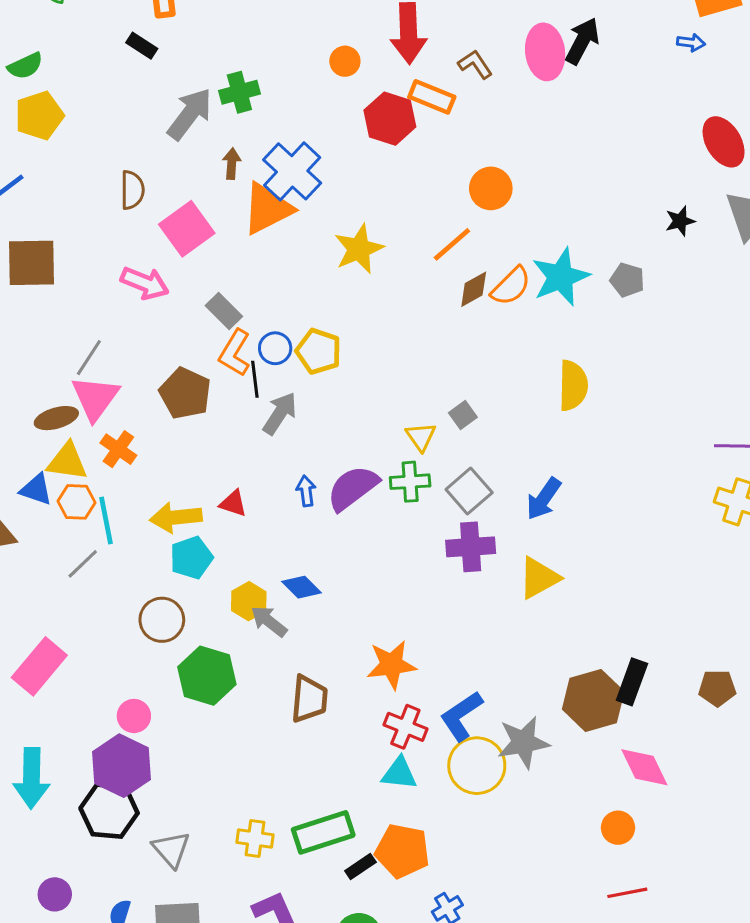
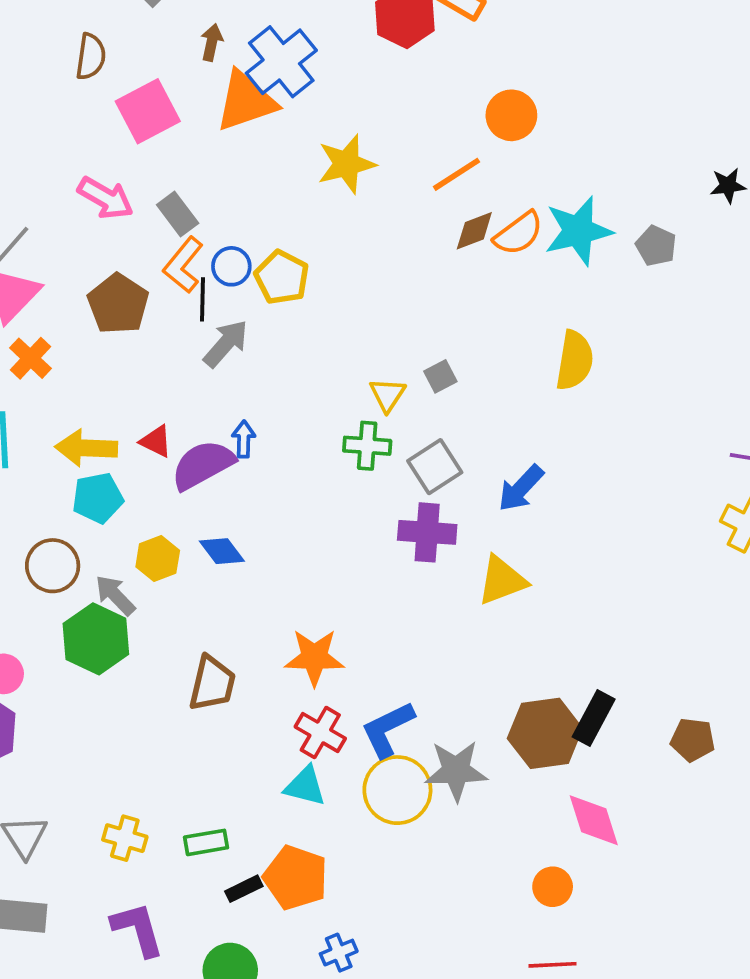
pink arrow: (145, 283) -> (106, 198), moved
purple semicircle: (353, 488) -> (203, 465), moved
gray arrow: (269, 621) -> (115, 595), moved
green rectangle: (323, 832) -> (206, 842), size x0.6

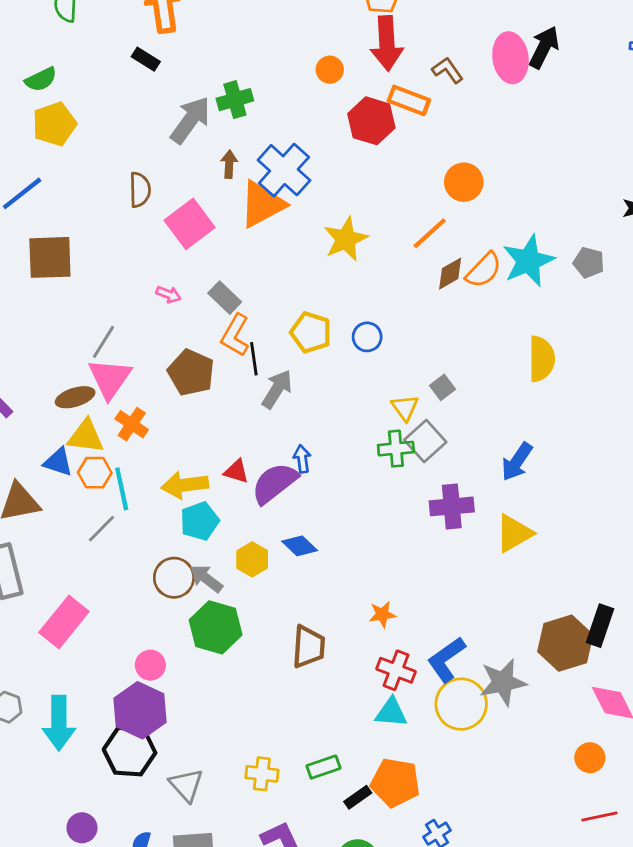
pink arrow: (106, 198) -> (169, 294), size x0.6
blue circle: (231, 266) -> (367, 337), moved
gray square: (435, 467) -> (425, 441), moved
gray arrow: (115, 595) -> (206, 578), moved
orange star: (314, 657) -> (382, 614), size x0.6

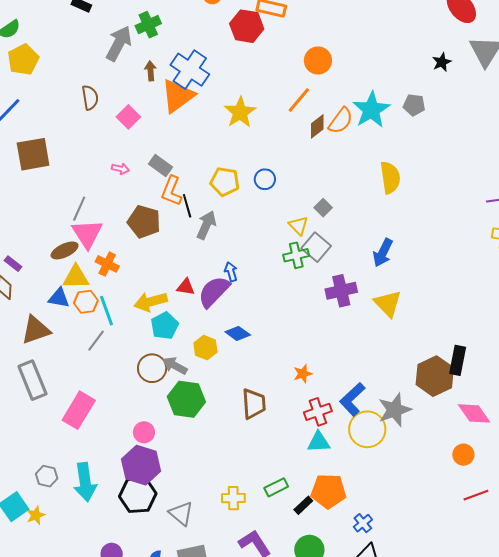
pink square: (190, 224) -> (128, 117), size x0.7
yellow triangle: (514, 533) -> (388, 304), turned -36
red cross: (396, 670) -> (318, 412), turned -32

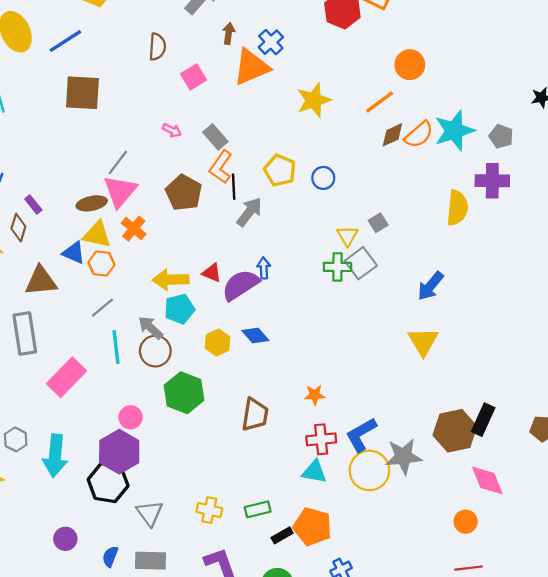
blue cross: (190, 70) -> (271, 42), size x0.6
purple cross: (341, 291) -> (492, 181), moved
cyan line: (106, 311) -> (116, 347), moved
gray arrow: (175, 366) -> (150, 328), moved

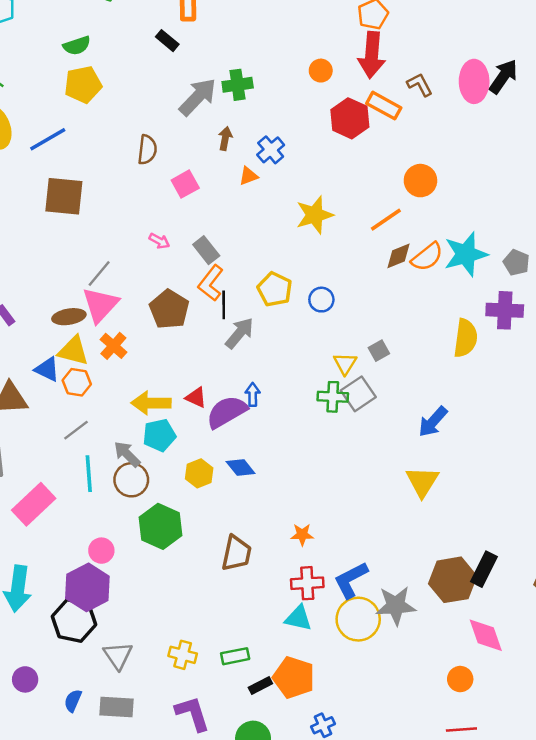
orange triangle: (251, 67) -> (248, 176), size x0.5

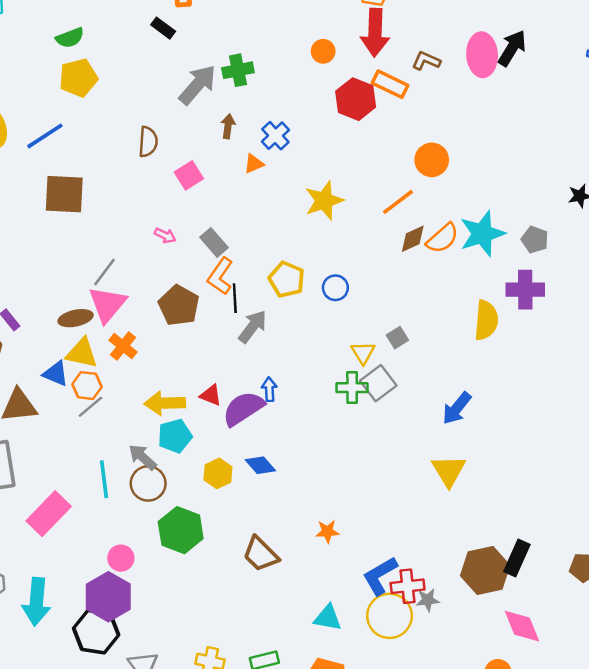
brown L-shape: (420, 85) -> (426, 61), turned -36
gray line: (76, 430) -> (90, 407), moved
brown trapezoid: (236, 553) -> (261, 554), turned 126
red cross: (307, 583) -> (408, 586), moved
gray star: (396, 606) -> (428, 600), size x0.6

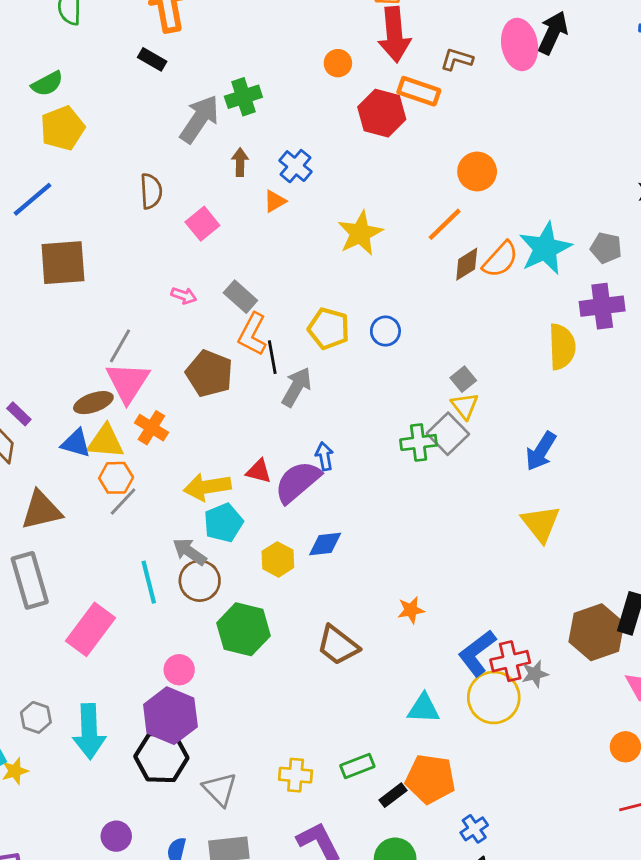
yellow triangle: (363, 353) -> (465, 406), moved
blue triangle: (56, 374) -> (76, 443), moved
blue diamond: (260, 465) -> (325, 544), turned -48

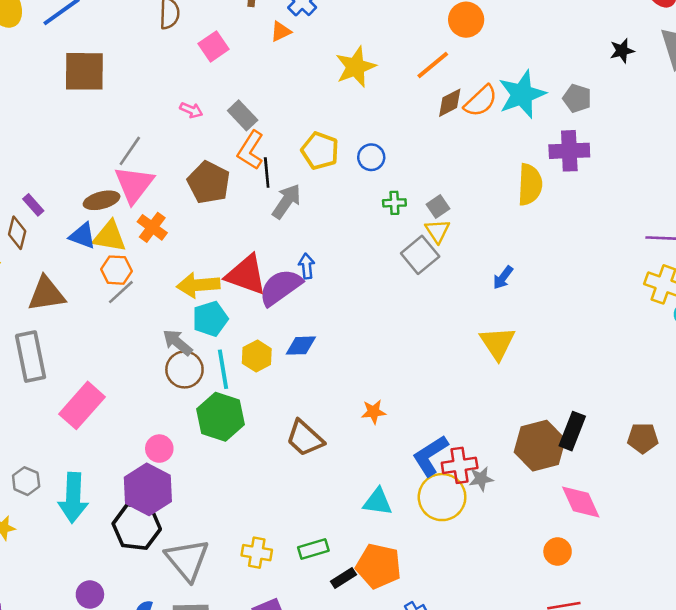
green cross: (419, 442) -> (394, 203), moved, size x0.7
blue arrow: (541, 451) -> (503, 278), size x0.7
red triangle: (259, 471) -> (246, 275), size x1.8
cyan line: (149, 582) -> (223, 369), moved
gray triangle: (220, 789) -> (187, 560), size x1.4

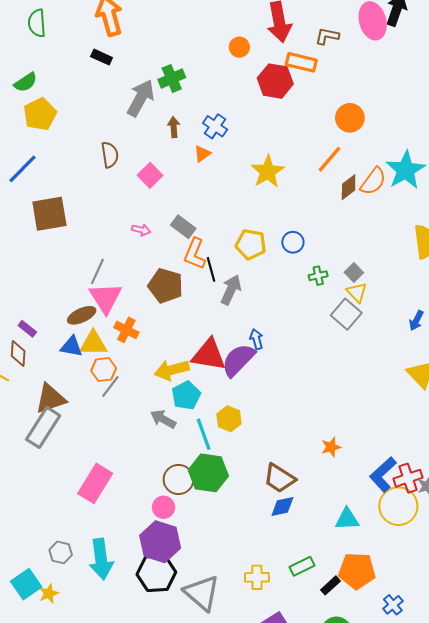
blue diamond: (301, 346) -> (282, 506), moved
gray rectangle: (31, 357) -> (43, 427), moved, turned 54
brown circle: (184, 370) -> (178, 479), moved

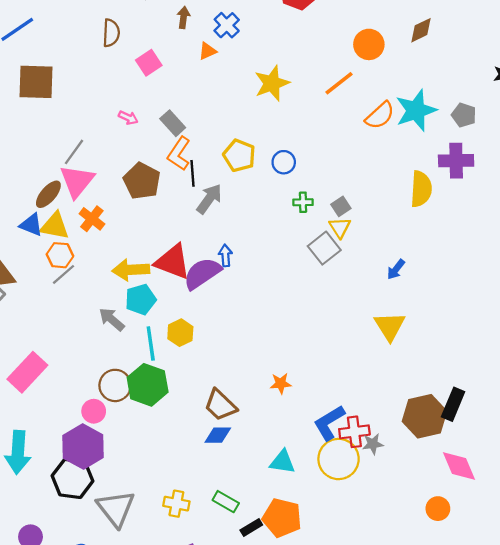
brown diamond: (349, 187) -> (421, 30), moved
brown ellipse: (82, 315) -> (48, 194), turned -36
green rectangle: (302, 566) -> (226, 502), turned 45

